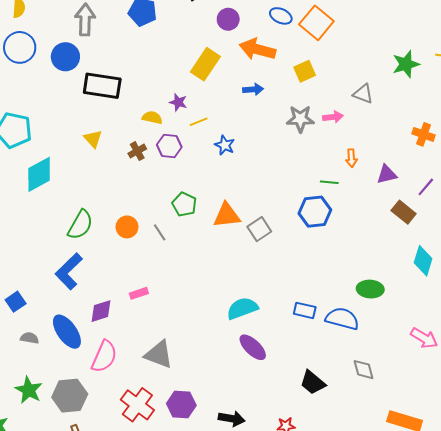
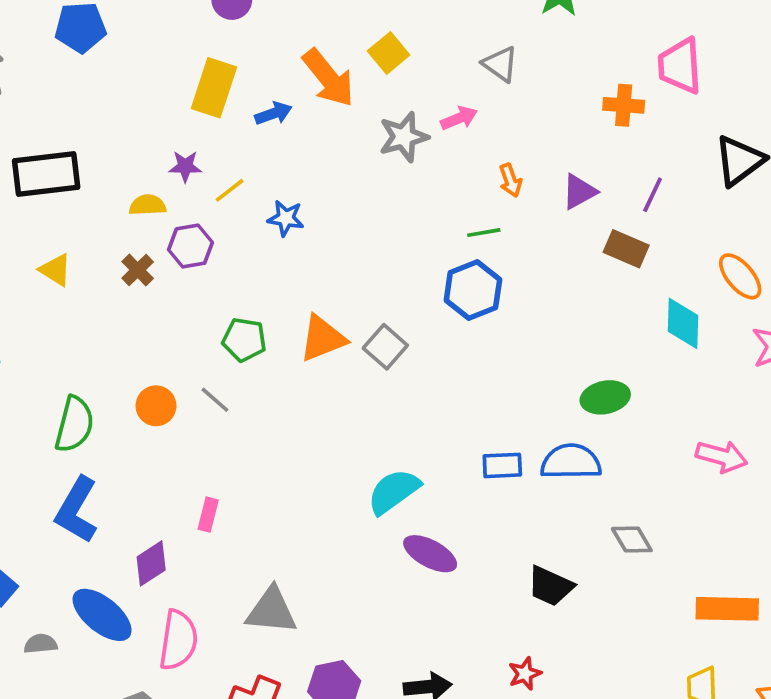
orange arrow: (257, 49) -> (328, 78), moved, turned -128
blue arrow: (253, 89) -> (273, 113), moved
gray triangle: (363, 94) -> (500, 64), turned 30
pink rectangle: (139, 293) -> (208, 515), turned -42

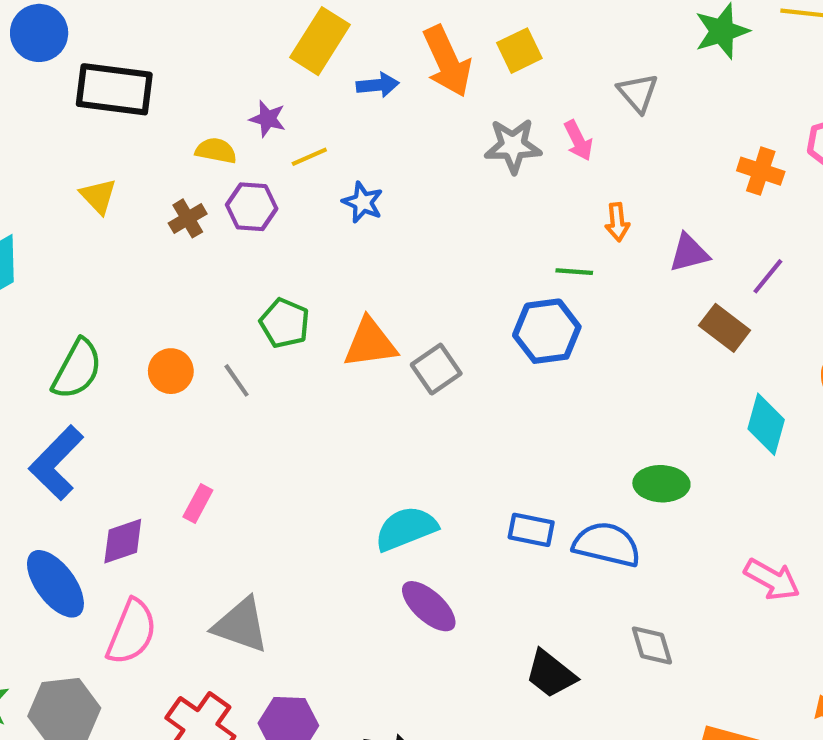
pink arrow: (459, 118) -> (578, 141), turned 72

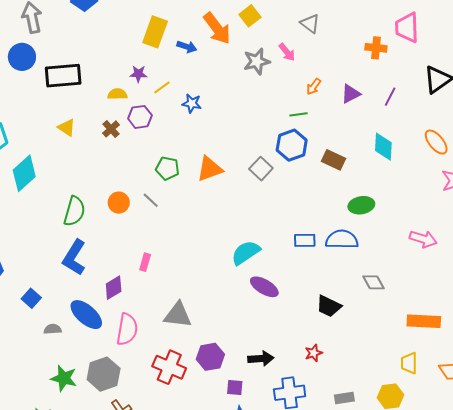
blue arrow: (378, 85) -> (187, 47), turned 36
orange arrow: (617, 222) -> (314, 87), turned 54
brown rectangle: (725, 328) -> (333, 160), moved
gray square: (436, 369) -> (261, 169), moved
cyan diamond: (766, 424) -> (383, 147), moved

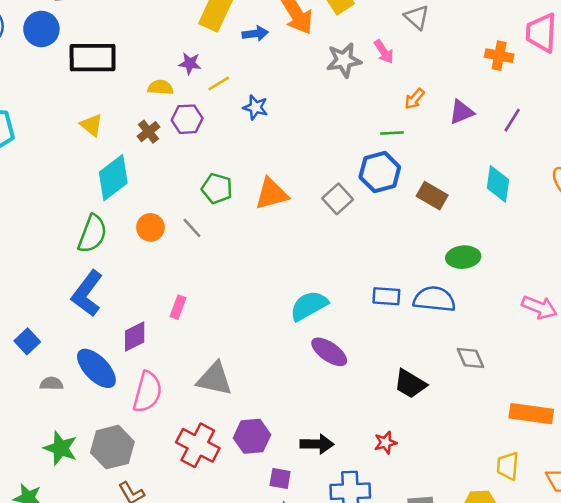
blue arrow: (187, 47) -> (255, 34), turned -30
cyan diamond: (24, 173) -> (113, 178), moved

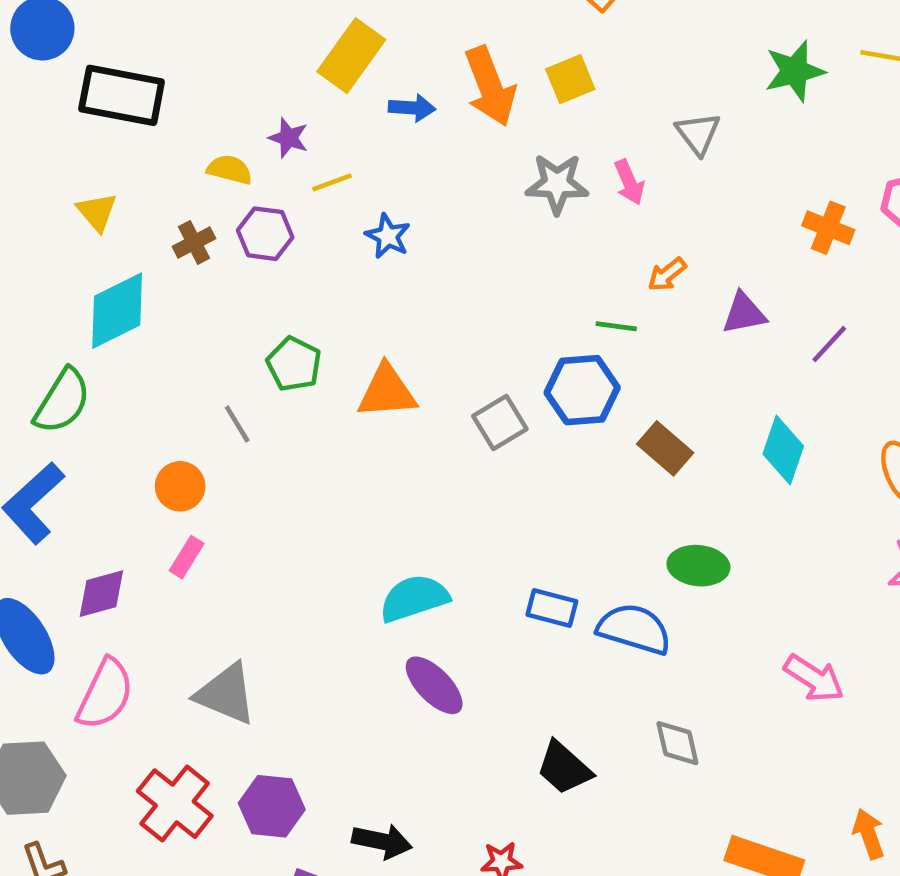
orange circle: (150, 227) -> (180, 486), moved

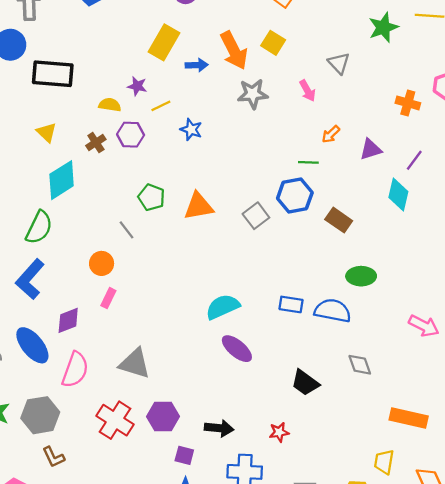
yellow square: (570, 79) -> (273, 43), turned -30
gray star: (557, 184) -> (253, 94), moved
cyan diamond: (783, 450) -> (398, 194), moved

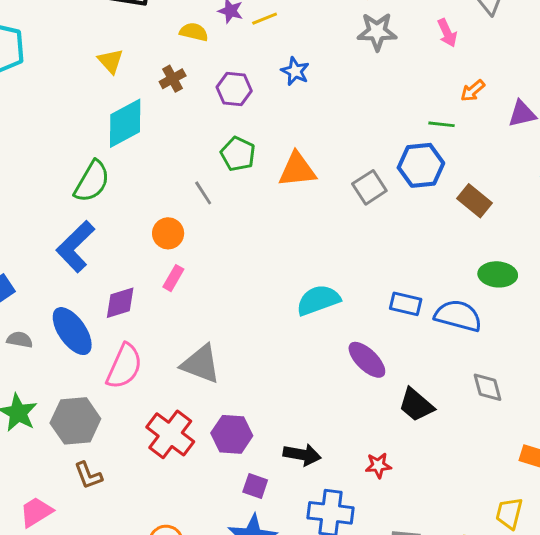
yellow line: (161, 106) -> (265, 19), moved
purple hexagon: (131, 135) -> (234, 89), moved
purple ellipse: (237, 349) -> (367, 360), moved

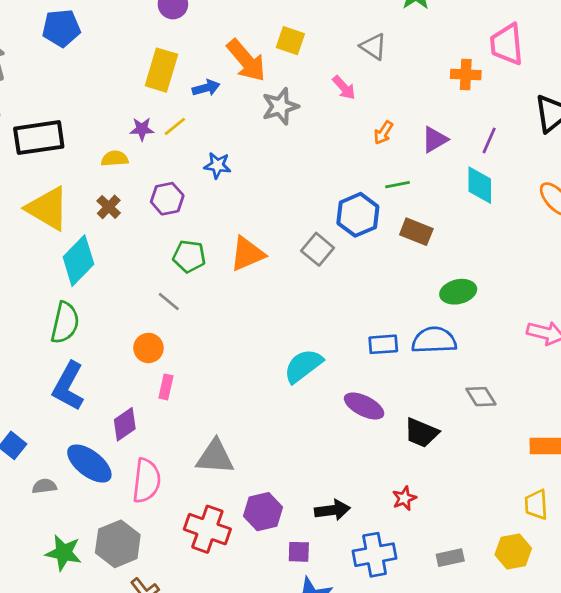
yellow triangle: (111, 61) -> (48, 209), size x1.8
green line: (441, 124) -> (397, 185), moved

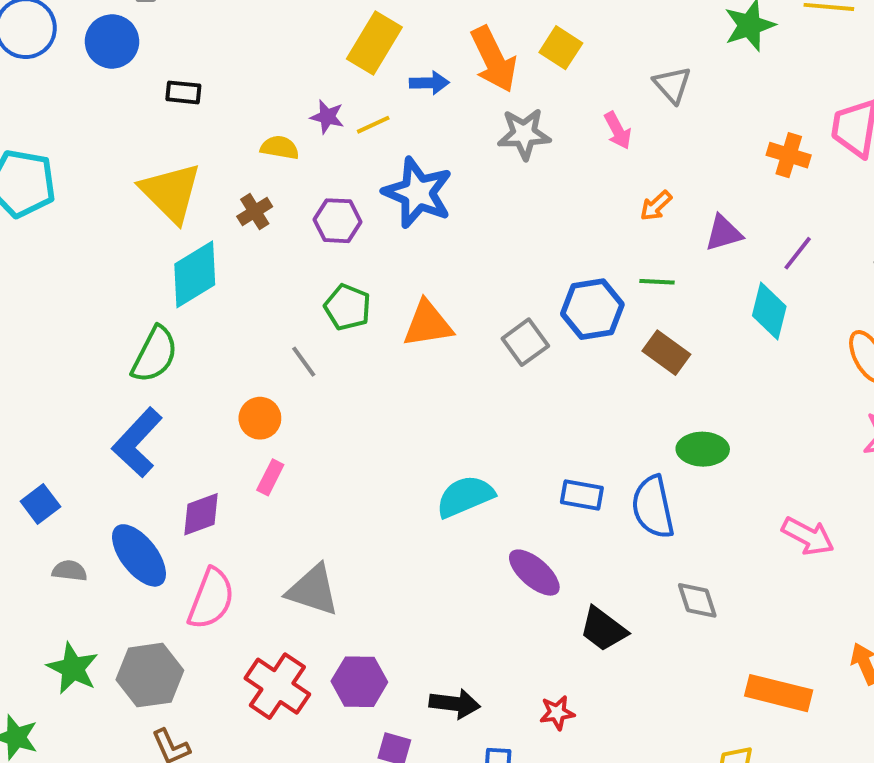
black rectangle: (39, 138) -> (183, 92), size x0.5
blue star: (217, 165) -> (418, 193), size x1.8
blue semicircle: (434, 340) -> (653, 507), turned -114

